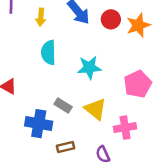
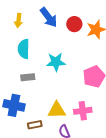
gray rectangle: (63, 106) -> (28, 77), moved, turned -40
yellow triangle: (96, 109) -> (57, 110), moved, turned -42

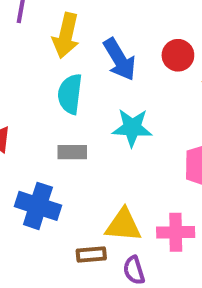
blue arrow: (49, 17) -> (119, 59), moved
yellow arrow: (18, 20) -> (66, 35), size x1.5
brown rectangle: (35, 125) -> (91, 255), moved

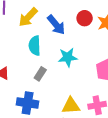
yellow arrow: (66, 35) -> (28, 17), turned 40
gray rectangle: (72, 152) -> (40, 74), turned -48

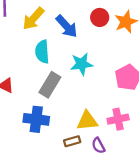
gray rectangle: (40, 74) -> (50, 85), size x1.5

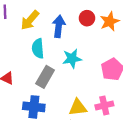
blue arrow: (67, 26) -> (59, 26), turned -130

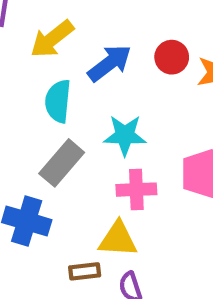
blue arrow: (59, 26) -> (110, 63), turned 35
pink cross: (104, 105) -> (136, 190), moved

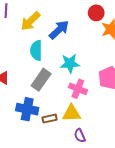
red circle: (172, 57) -> (96, 13), moved
pink cross: (136, 190) -> (78, 89), turned 30
brown rectangle: (85, 271) -> (50, 119), moved

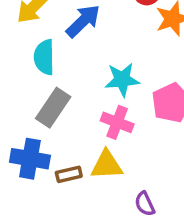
cyan star: (70, 63) -> (122, 80), moved
purple semicircle: (80, 136) -> (145, 204), moved

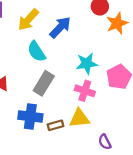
cyan semicircle: (44, 57) -> (37, 51), turned -30

